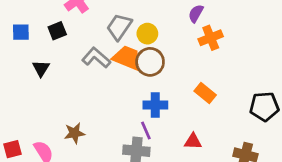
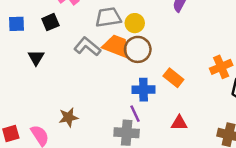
gray trapezoid: (119, 27) -> (108, 17), turned 48
orange cross: (211, 38) -> (221, 67), moved
orange rectangle: (205, 93) -> (173, 78), moved

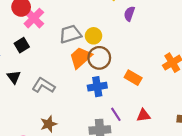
orange trapezoid: (116, 46) -> (81, 58), turned -55
gray L-shape: (87, 47) -> (43, 85), moved
blue cross: (143, 90) -> (97, 87), moved
purple line: (135, 114) -> (116, 114), moved

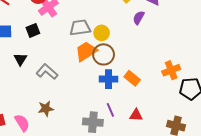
blue cross: (97, 87) -> (109, 79), moved

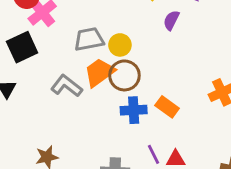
black square: (33, 30) -> (22, 47), size x1.5
gray L-shape: (47, 72) -> (66, 86), moved
purple line: (110, 110) -> (153, 154), moved

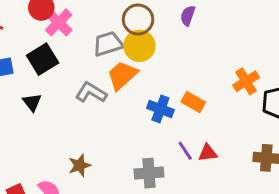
yellow circle: (120, 45) -> (139, 46), size x1.4
brown circle: (124, 75) -> (138, 19), moved
blue cross: (134, 110) -> (160, 109), turned 30

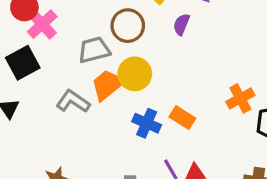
yellow circle: (139, 46) -> (135, 74), moved

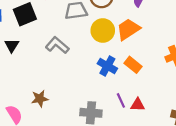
orange trapezoid: (107, 85) -> (128, 29), moved

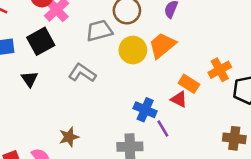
orange rectangle: (133, 65) -> (189, 84), moved
blue cross: (107, 66) -> (145, 110), moved
red triangle: (138, 105) -> (179, 99), moved, turned 32

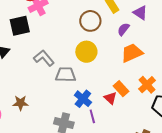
gray trapezoid: (99, 31) -> (66, 75), moved
orange trapezoid: (162, 45) -> (132, 53), moved
orange cross: (220, 70) -> (147, 85), turned -30

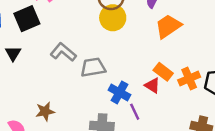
yellow circle: (86, 52) -> (113, 18), moved
orange cross: (147, 85) -> (189, 78), moved, turned 30

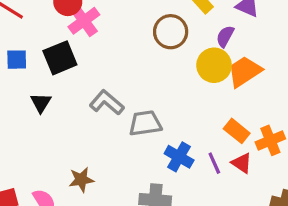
yellow circle: (113, 18) -> (214, 65), moved
red triangle: (152, 86) -> (242, 163), moved
purple line: (135, 112) -> (214, 163), moved

